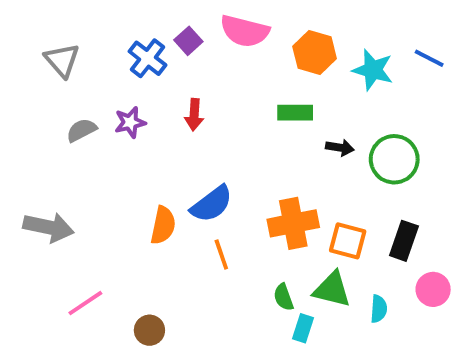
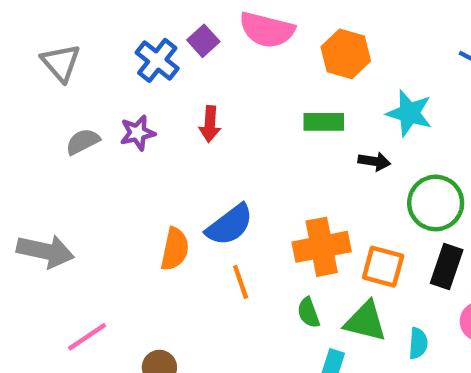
cyan star: (373, 70) -> (409, 113), moved
green circle: (394, 159) -> (436, 203), moved
green semicircle: (283, 297) -> (308, 313), moved

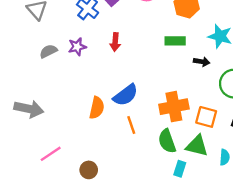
green semicircle: (308, 313) -> (167, 141), size x1.5

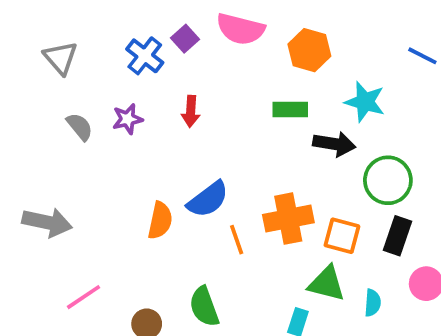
gray semicircle: (48, 51) -> (80, 127), turned 78
black arrow: (202, 62) -> (334, 144), size x1.5
orange line: (131, 125) -> (237, 240), moved
green semicircle: (167, 141) -> (204, 307), moved

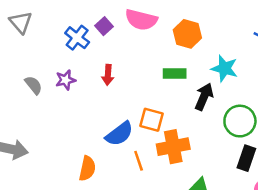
gray triangle: (61, 58) -> (21, 22), moved
black arrow: (334, 144) -> (204, 97), turned -76
orange semicircle: (160, 220) -> (87, 168), moved
orange square: (342, 236) -> (151, 120), moved

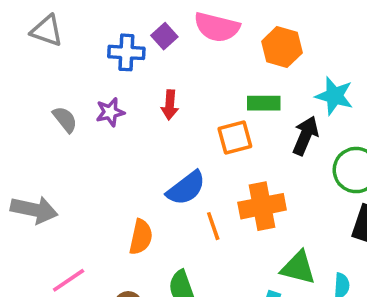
gray triangle: (21, 22) -> (47, 31), turned -30
blue cross: (77, 38) -> (126, 52), turned -35
orange square: (151, 120) -> (235, 137), moved, turned -30

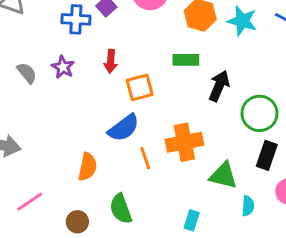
cyan star: (334, 96) -> (242, 21), moved
purple star: (110, 112) -> (63, 67), turned -30
orange square: (235, 137) -> (140, 87), moved
green triangle: (298, 268) -> (223, 176), moved

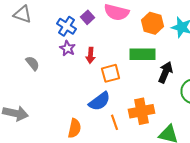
blue cross: (76, 19) -> (67, 26), turned 30
green rectangle: (186, 60) -> (143, 54), size x1.4
purple star: (63, 67) -> (68, 48), moved

